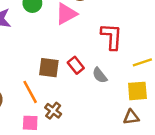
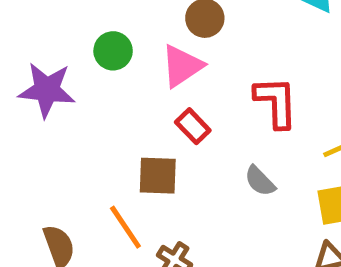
red rectangle: (76, 65) -> (193, 126), moved

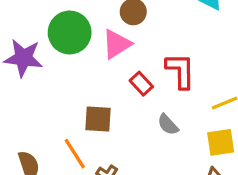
green circle: (113, 51) -> (70, 32), size x1.6
red rectangle: (193, 126) -> (141, 84), moved

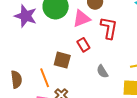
red L-shape: (180, 71) -> (109, 28), moved
red rectangle: (141, 84) -> (83, 45), moved

